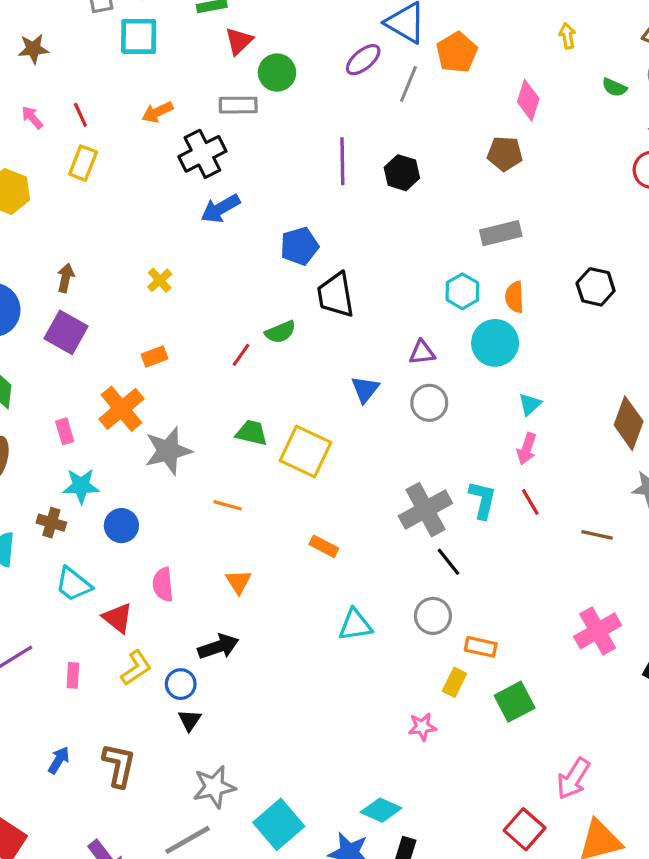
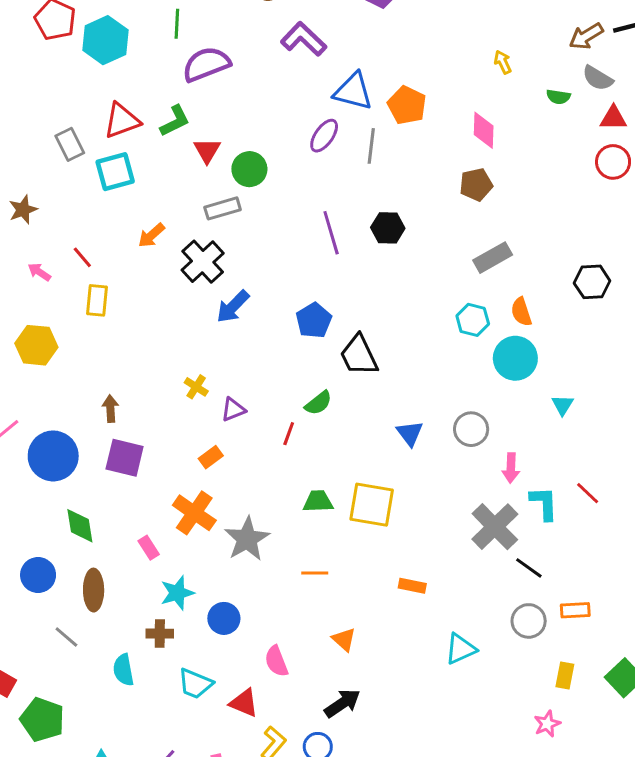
purple triangle: (422, 352) -> (233, 409), moved
pink arrow: (527, 449) -> (511, 468), moved
orange rectangle: (481, 647) -> (575, 610), moved

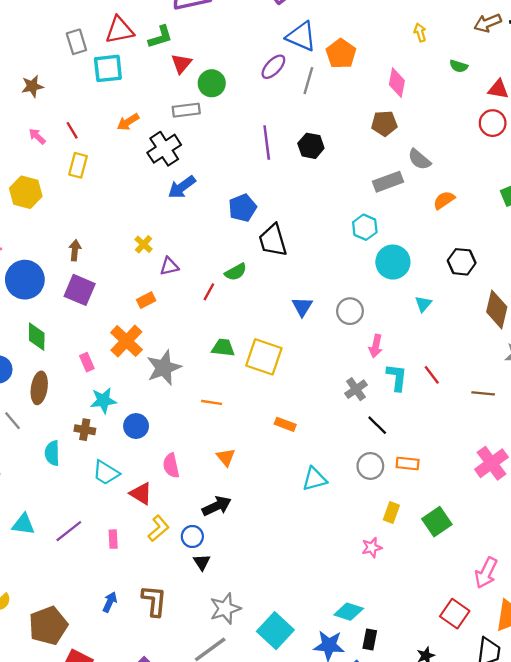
gray semicircle: (598, 78) -> (419, 159), moved
black hexagon: (592, 282) -> (462, 262), moved
orange semicircle: (521, 312) -> (444, 200), moved, turned 65
gray cross: (495, 527) -> (356, 389), size x0.6

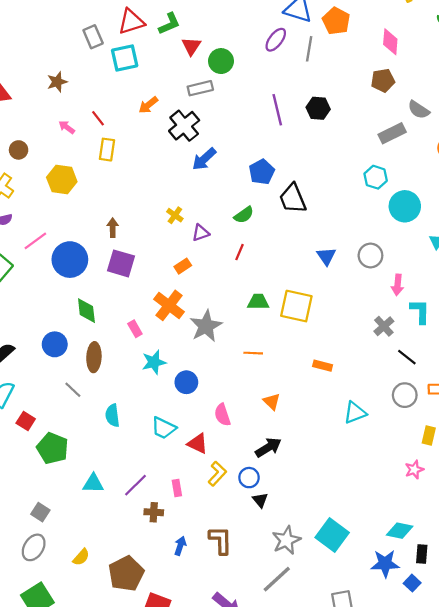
green semicircle: (236, 272) -> (244, 215), moved
brown cross: (85, 430) -> (154, 512), moved
cyan square: (275, 631) -> (332, 535), moved

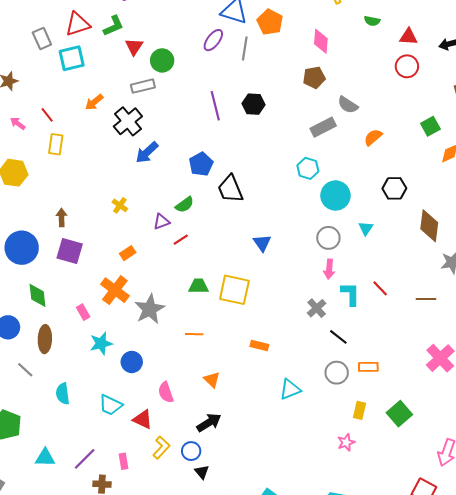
purple triangle: (201, 233) -> (161, 222), moved
red line: (240, 252) -> (181, 240), turned 35
gray circle: (370, 256) -> (328, 238), moved

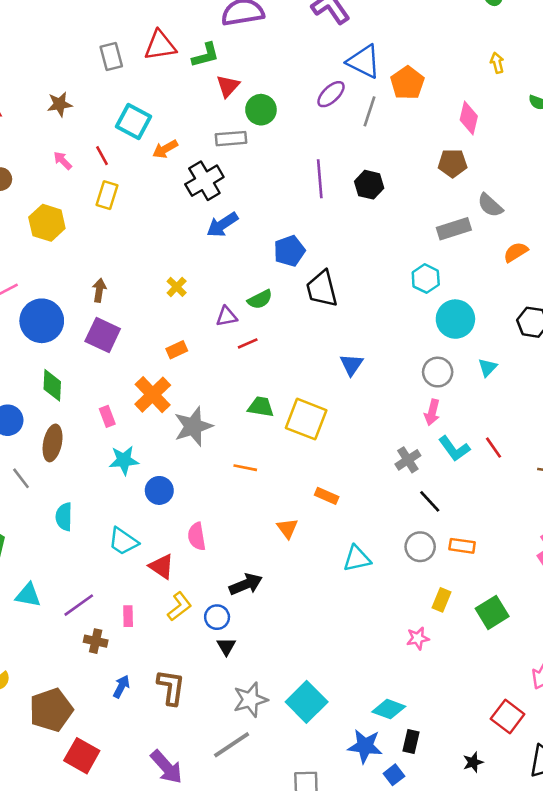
cyan square: (72, 58) -> (134, 122), moved, turned 32
cyan L-shape: (350, 294) -> (454, 449), turned 135
orange triangle: (212, 380) -> (287, 528), moved

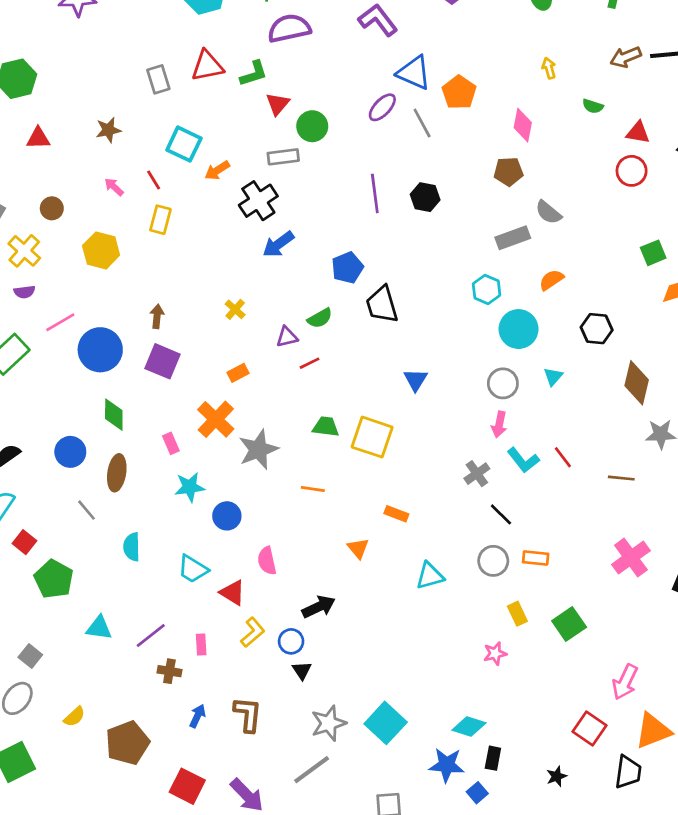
gray line: (370, 111) -> (422, 123), turned -44
orange semicircle: (516, 252) -> (551, 280), moved
yellow rectangle: (442, 600) -> (517, 614), turned -45
red square: (82, 756) -> (187, 786), moved

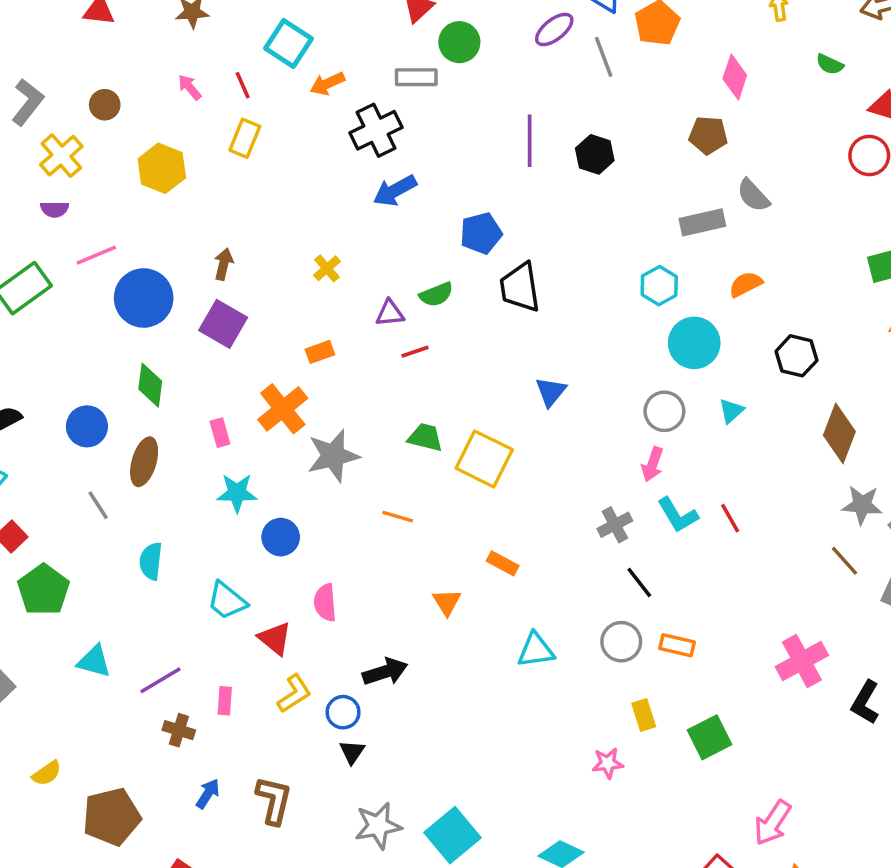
brown line: (621, 478) -> (844, 561), moved, turned 35

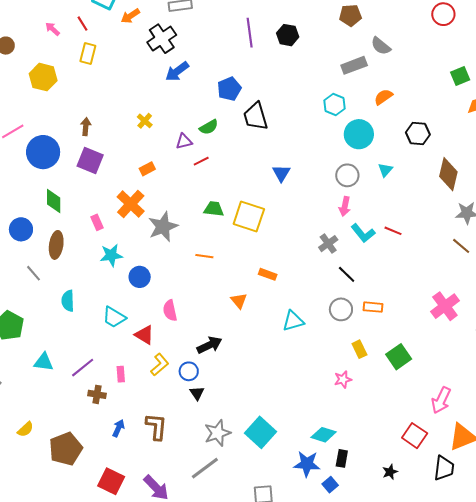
red line: (730, 518) -> (393, 231), turned -30

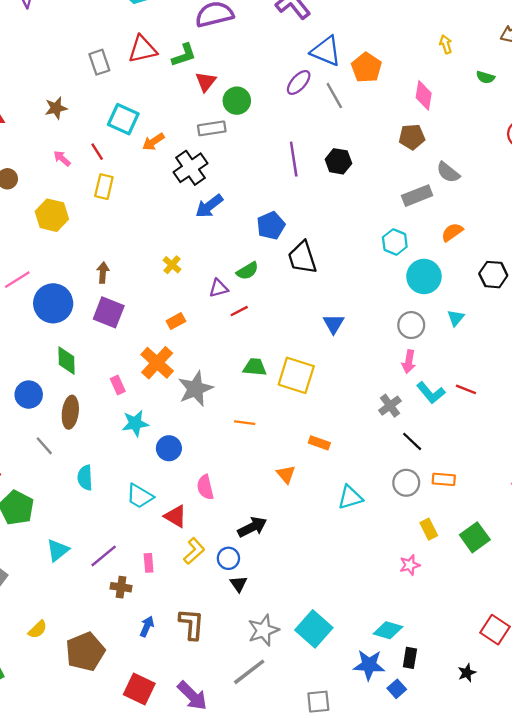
cyan triangle: (44, 362) -> (58, 550), turned -45

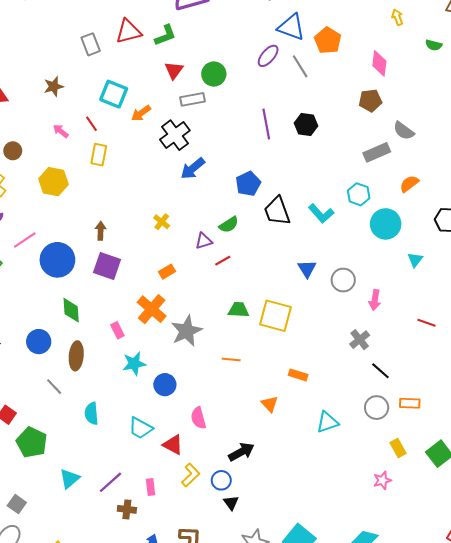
red triangle: (206, 82) -> (174, 70), moved
gray circle: (411, 325) -> (343, 280), moved
cyan L-shape: (431, 393) -> (321, 213), moved

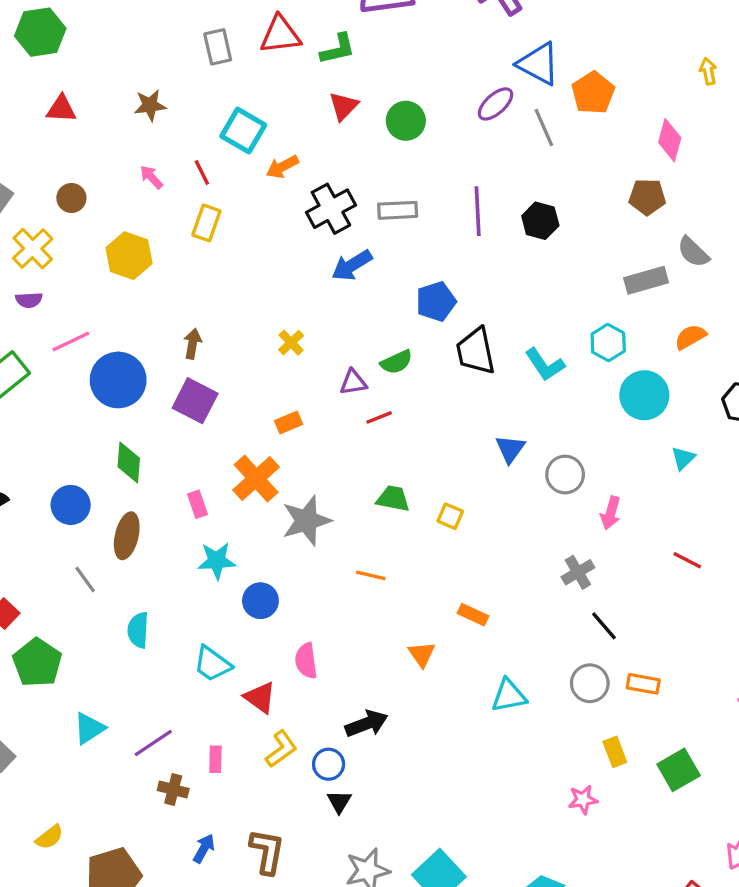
gray rectangle: (192, 99) -> (398, 210), moved
yellow square: (275, 316) -> (450, 516), size x0.5

